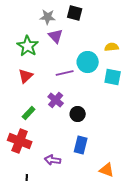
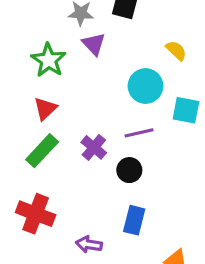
yellow semicircle: (112, 47) -> (176, 50), moved, turned 48
purple line: (65, 73) -> (139, 133), moved
green rectangle: (29, 113) -> (42, 151), moved, size x1.5

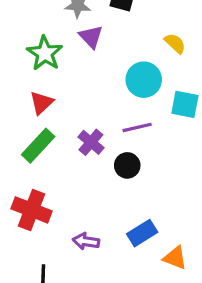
blue rectangle: (134, 220) -> (142, 233), moved, turned 44

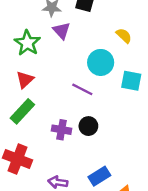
purple line: (137, 127) -> (82, 89), moved, turned 40
purple cross: (91, 142) -> (62, 130), moved, turned -30

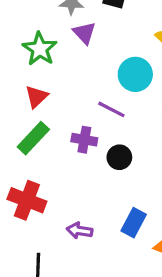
purple cross: (62, 130) -> (84, 140), moved
blue rectangle: (99, 176) -> (134, 223), turned -30

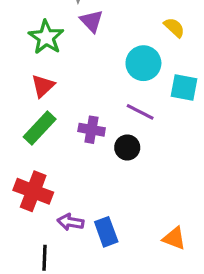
purple line: (111, 109) -> (140, 112), moved
blue rectangle: (134, 223) -> (106, 232), moved, turned -48
purple arrow: (80, 231) -> (70, 222), moved

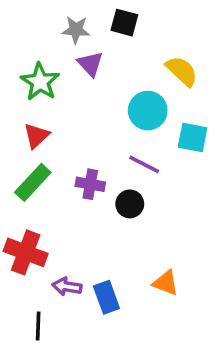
yellow semicircle: (174, 28) -> (182, 71), size x1.4
orange triangle: (174, 238) -> (166, 283), moved

